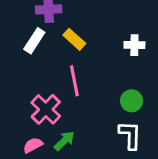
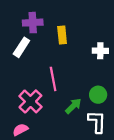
yellow rectangle: (74, 39) -> (62, 35), moved, turned 42
green arrow: (64, 141) -> (73, 106), moved

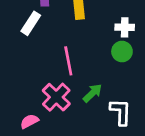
green circle: (98, 95) -> (122, 52), moved
pink cross: (30, 101) -> (56, 97), moved

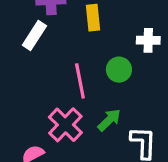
green circle: (122, 52) -> (119, 70), moved

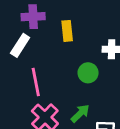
pink line: (80, 81) -> (36, 82), moved

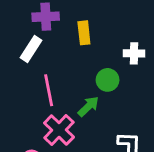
green arrow: (80, 113) -> (88, 106), moved

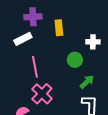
white rectangle: (31, 49) -> (23, 39), turned 30
green arrow: (88, 106) -> (87, 82), moved

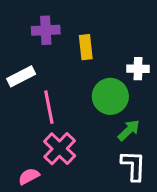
white rectangle: (23, 39) -> (21, 76), moved
green circle: (75, 60) -> (110, 96), size x1.5

